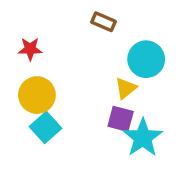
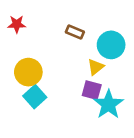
brown rectangle: (104, 22) -> (75, 32), moved
red star: (30, 49) -> (17, 24), moved

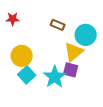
yellow triangle: (96, 67) -> (74, 52), size x1.5
cyan star: (108, 104) -> (55, 77), moved

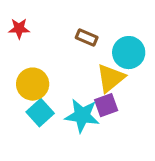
purple square: (71, 70) -> (106, 105), turned -35
cyan star: (55, 77) -> (82, 116), turned -30

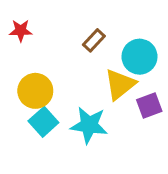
brown rectangle: (87, 38) -> (94, 40), turned -70
purple square: (106, 105) -> (149, 105), moved

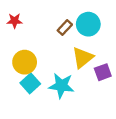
cyan circle: (140, 57) -> (88, 24), moved

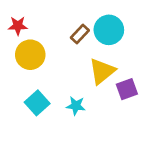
yellow circle: (25, 62) -> (30, 55), moved
cyan star: (61, 86) -> (76, 106), size x0.6

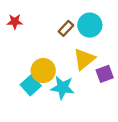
yellow circle: (30, 55) -> (43, 71), moved
cyan star: (76, 106) -> (63, 88), size x1.5

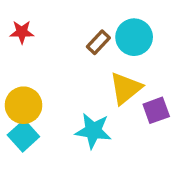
yellow circle: (43, 71) -> (23, 105), moved
cyan square: (31, 85) -> (23, 136), moved

